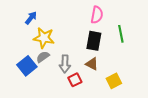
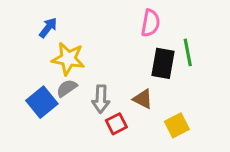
black rectangle: (94, 41) -> (163, 63), moved

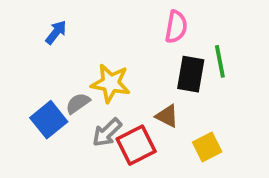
yellow star: (68, 59) -> (111, 83), moved
gray arrow: (101, 99) -> (107, 132), moved, turned 44
red square: (116, 124) -> (136, 145), size x1.5

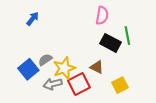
black rectangle: (191, 74) -> (111, 43), turned -72
yellow star: (111, 83) -> (64, 68), moved, turned -30
gray arrow: (107, 132) -> (53, 84), moved, turned 30

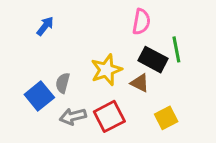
gray semicircle: (45, 60) -> (63, 83), turned -40
brown triangle: (97, 67) -> (140, 83), moved
yellow star: (64, 68) -> (106, 70), moved

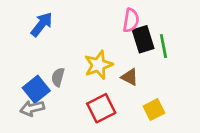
blue arrow: (45, 26) -> (42, 24), size x1.4
black rectangle: (153, 60) -> (143, 39), moved, turned 45
gray arrow: (73, 116) -> (32, 108), moved

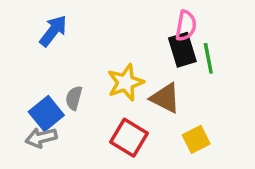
pink semicircle: (131, 20) -> (186, 26), moved
brown triangle: (130, 77) -> (165, 98), size x1.4
red square: (101, 108) -> (129, 138), turned -32

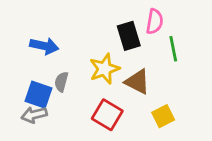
blue arrow: (53, 31) -> (44, 46), moved, turned 64
black rectangle: (182, 50) -> (129, 36), moved
blue square: (46, 114) -> (38, 95), turned -32

